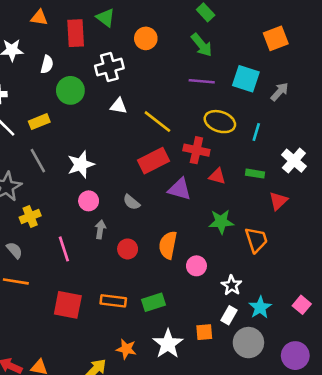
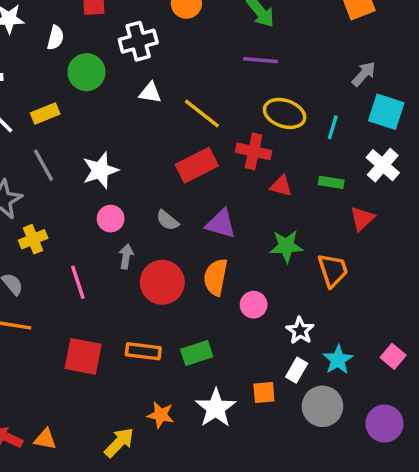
cyan square: (246, 79) -> (386, 112), moved
purple triangle: (180, 189) -> (221, 224), moved
red circle: (128, 249) -> (162, 282), size x1.6

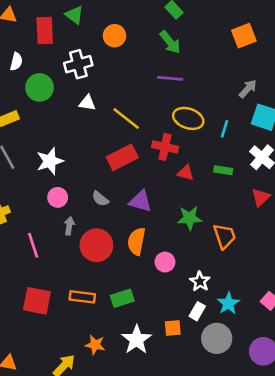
red triangle: (362, 219) -> (261, 197), moved

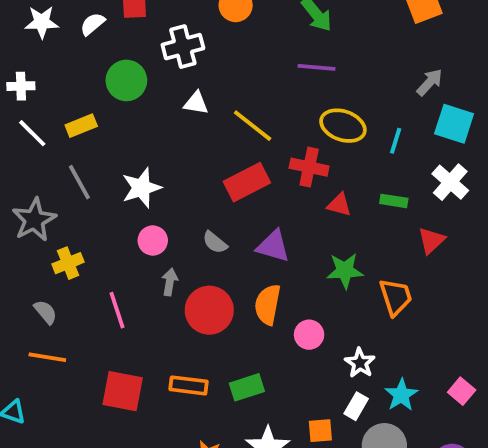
white semicircle: (16, 62) -> (93, 24), moved, turned -144
red triangle: (261, 197) -> (431, 240), moved

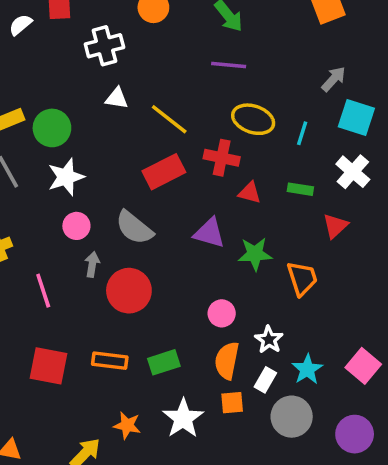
green circle: (126, 80) -> (52, 128), moved
gray semicircle: (215, 242) -> (134, 228), size x1.6
purple triangle: (273, 246) -> (209, 233), moved
orange semicircle: (268, 305) -> (227, 361), moved
pink square: (462, 391) -> (363, 366), size x1.4

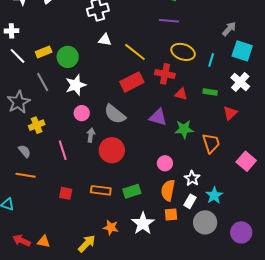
red square: (48, 366) -> (66, 193), size x0.6
pink square: (363, 366) -> (246, 161), moved

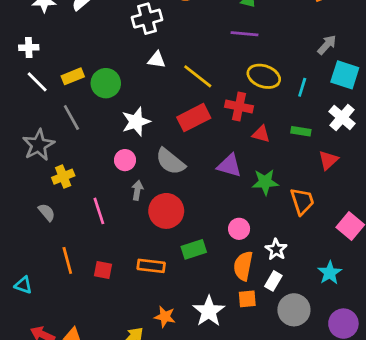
white star: (76, 85) -> (136, 122), moved
orange line: (26, 175) -> (67, 260), moved, turned 66
green rectangle: (132, 191) -> (194, 249), moved
cyan star: (214, 195) -> (330, 273), moved

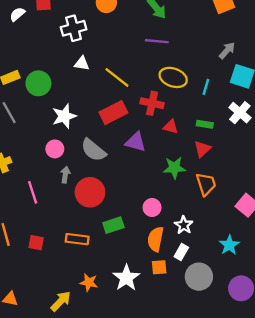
red triangle: (328, 160) -> (202, 149), moved
purple triangle: (229, 166) -> (136, 142), moved

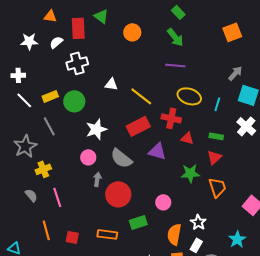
white cross: (74, 28) -> (77, 63), moved
pink line: (33, 192) -> (57, 197), moved
pink circle: (152, 208) -> (163, 202), moved

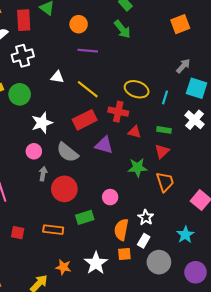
purple line: (175, 65) -> (88, 51), moved

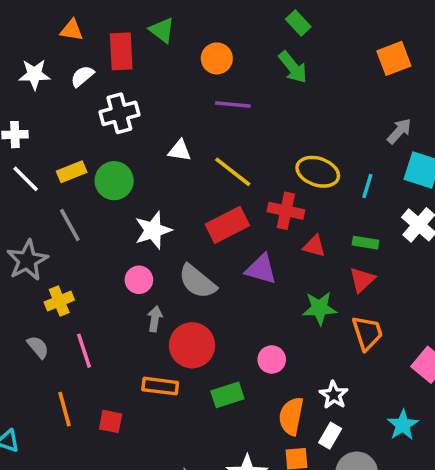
orange rectangle: (53, 230) -> (160, 386), moved

